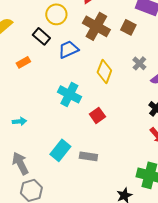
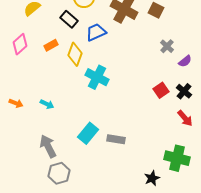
yellow diamond: (104, 71) -> (75, 54), moved
red square: (97, 115) -> (161, 90), moved
cyan arrow: (19, 121) -> (47, 104), turned 32

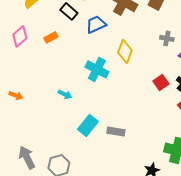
gray cross: (167, 46) -> (167, 38), turned -32
yellow diamond: (75, 54) -> (125, 51), moved
cyan arrow: (47, 104) -> (65, 94), moved
gray arrow: (48, 146) -> (27, 157), moved

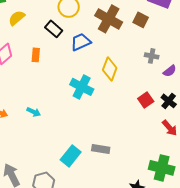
orange rectangle: (51, 37) -> (36, 55), turned -56
cyan arrow: (65, 94) -> (34, 112), moved
cyan rectangle: (88, 125) -> (71, 156), moved

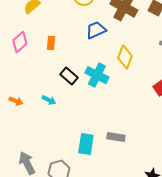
black rectangle: (54, 29) -> (69, 76), moved
cyan rectangle: (71, 156) -> (86, 144), turned -30

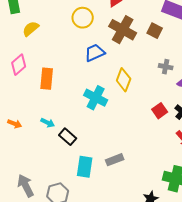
orange rectangle: (51, 43) -> (47, 79), moved, size x1.5
black rectangle: (69, 76) -> (68, 137), moved
gray rectangle: (116, 137) -> (115, 160), turned -30

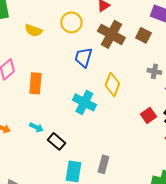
yellow semicircle: (31, 29) -> (33, 30), moved, turned -120
blue trapezoid: (95, 53) -> (83, 57), turned -50
gray rectangle: (115, 160) -> (103, 164), turned -54

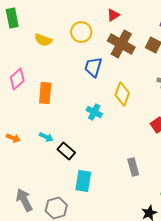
cyan cross: (84, 102) -> (94, 112), size x0.7
gray rectangle: (103, 164) -> (133, 167), moved, turned -30

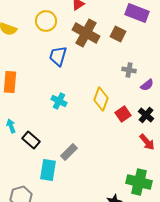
yellow diamond: (122, 94) -> (101, 99), moved
cyan arrow: (46, 137) -> (11, 126), turned -136
gray rectangle: (133, 167) -> (69, 152), moved, turned 60

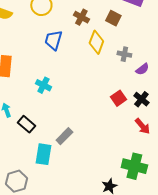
brown cross: (86, 33) -> (81, 17), size x0.6
yellow diamond: (101, 99) -> (96, 42), moved
cyan cross: (59, 101) -> (43, 85), moved

